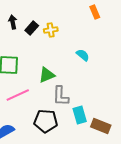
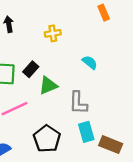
black rectangle: (32, 28) -> (31, 69), moved
gray L-shape: (61, 96) -> (78, 103), moved
black pentagon: (46, 121) -> (47, 139), turned 30

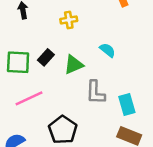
green triangle: (48, 85) -> (74, 65), moved
cyan rectangle: (86, 132) -> (127, 104), moved

